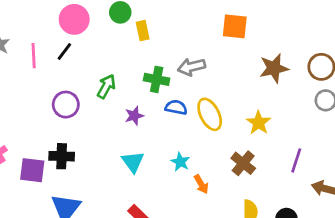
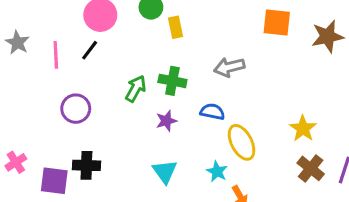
brown star: (274, 68) -> (328, 36), moved
green cross: (157, 79) -> (172, 81), moved
purple circle: (66, 105) -> (76, 109), moved
yellow ellipse: (210, 114) -> (242, 142), moved
brown cross: (243, 163) -> (311, 168), moved

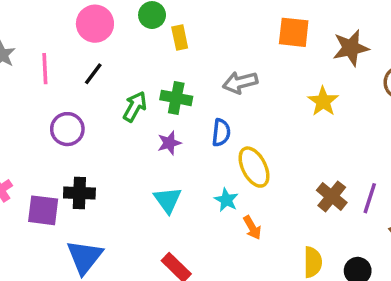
black line: (90, 50) -> (93, 74), moved
blue semicircle: (212, 112) -> (221, 133), turned 85
yellow star: (303, 129) -> (323, 101), moved

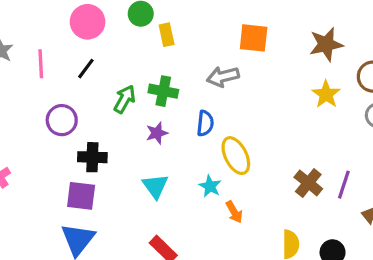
orange square: (294, 32) -> (254, 38), moved
yellow star: (323, 101) -> (326, 94), moved
black cross: (79, 193) -> (92, 157), moved
purple square: (43, 210) -> (81, 196), moved

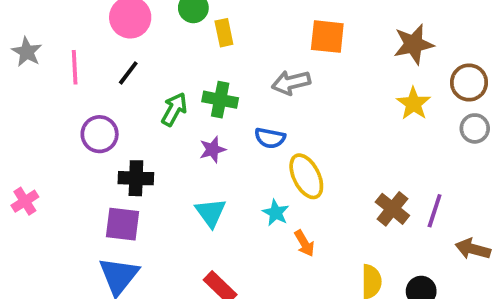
blue semicircle: (205, 123) -> (270, 138), turned 95

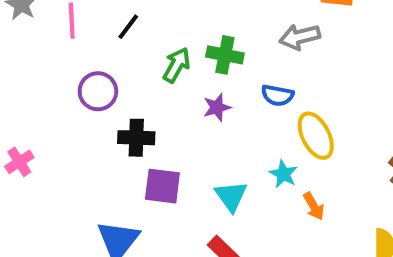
cyan triangle: (211, 213) -> (231, 196), moved
purple square: (123, 224) -> (162, 186), moved

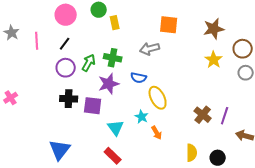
purple circle: (98, 91) -> (66, 68), moved
purple star: (217, 107) -> (109, 84), size x1.5
pink cross: (19, 162) -> (11, 98), moved
purple square: (162, 186) -> (93, 106), moved

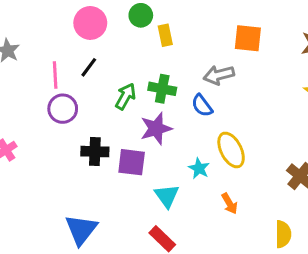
pink line: (37, 41) -> (55, 75), moved
purple circle: (66, 68) -> (63, 109), moved
blue semicircle: (139, 78) -> (202, 106), moved, turned 42
cyan star: (142, 117) -> (199, 168), moved

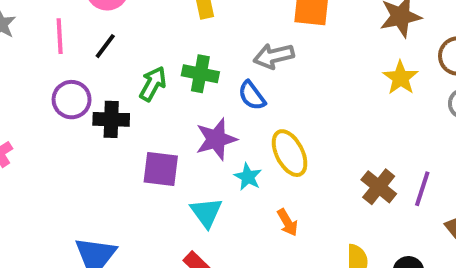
pink line: (55, 75) -> (60, 36), moved
purple star: (156, 129) -> (216, 139), moved
black cross: (95, 152) -> (111, 119), moved

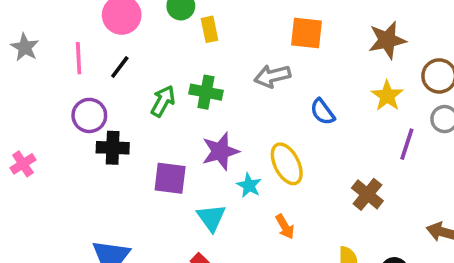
blue semicircle: (252, 96) -> (323, 112), moved
black cross: (111, 119) -> (113, 148), moved
purple line: (422, 189) -> (407, 144), moved

